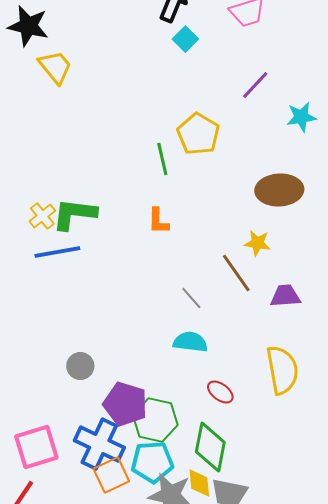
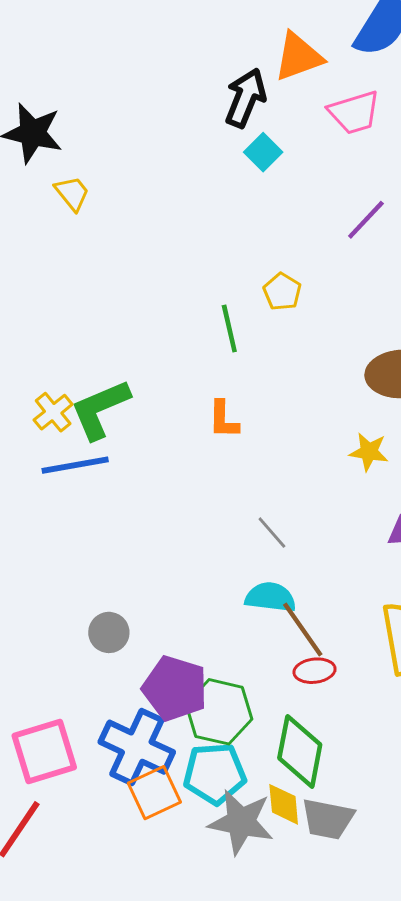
yellow trapezoid: (55, 67) -> (72, 193), size x0.7
yellow pentagon: (198, 134) -> (282, 292), size x0.6
green L-shape: (74, 214) -> (100, 409), turned -30
brown line: (236, 273) -> (303, 630), moved
red ellipse: (220, 392) -> (315, 671), turned -44

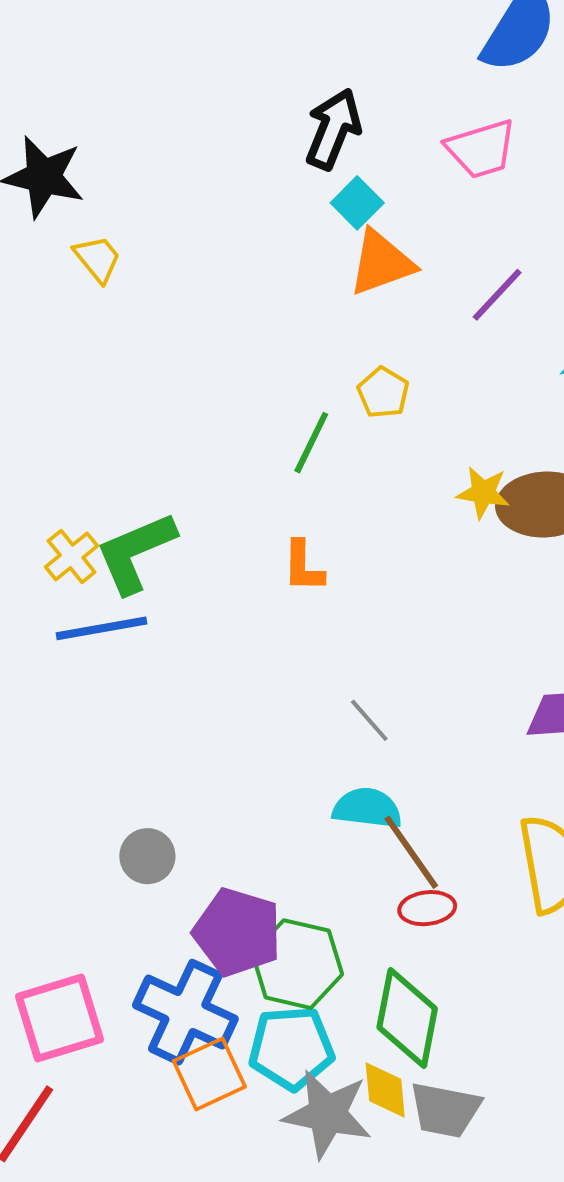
orange triangle: (298, 57) -> (381, 263), moved
green line: (229, 328) -> (311, 443), turned 39
yellow star: (369, 452) -> (483, 493), moved

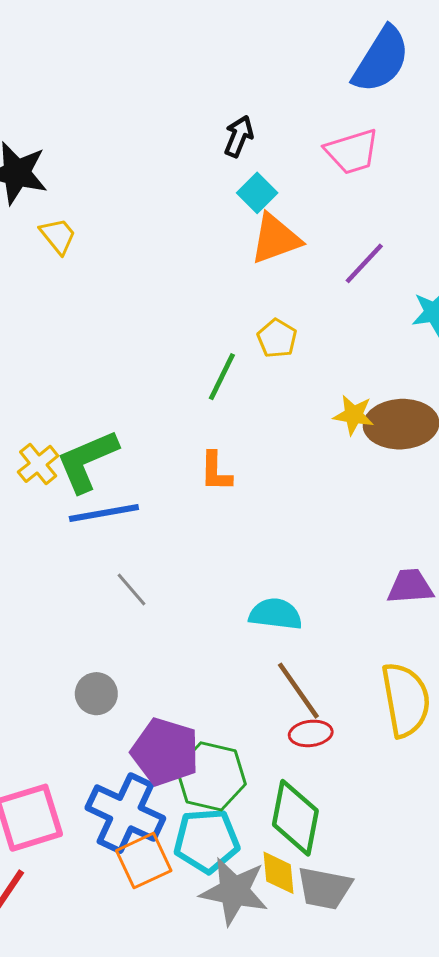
black arrow: (333, 129) -> (239, 136), size x0.7
blue line: (101, 628) -> (104, 513), moved
gray line: (369, 720) -> (132, 590), moved
cyan semicircle: (367, 808) -> (275, 614), moved

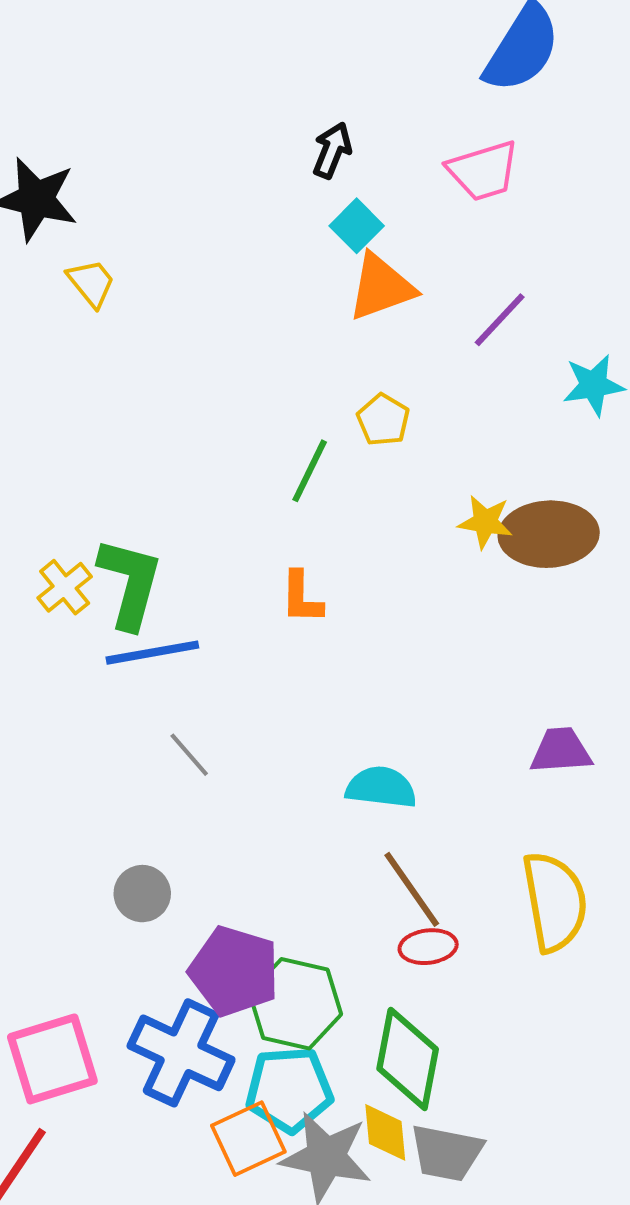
green L-shape: (87, 461) -> (130, 583), turned 128
orange square: (144, 861) -> (248, 1139), moved

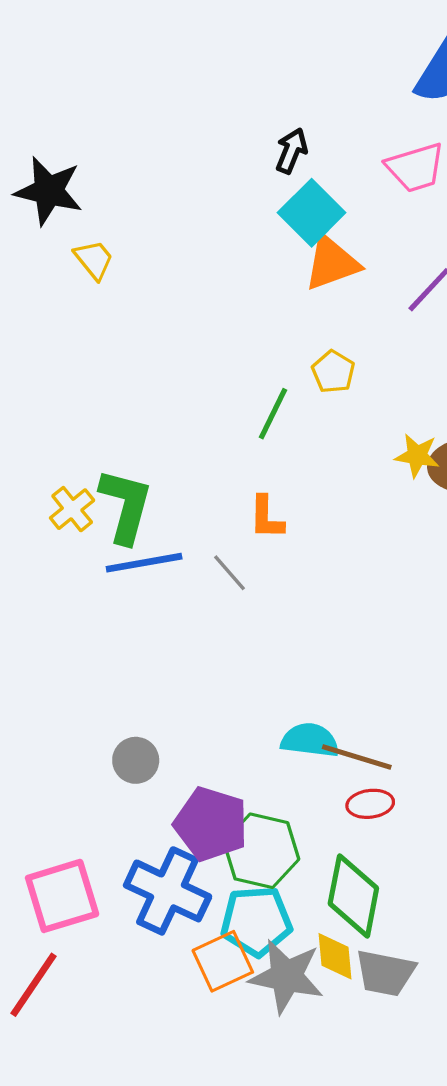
cyan square: (357, 226) -> (312, 213), size x1.5
gray line: (189, 755) -> (229, 573), moved
cyan semicircle: (381, 787) -> (310, 740), moved
brown line: (412, 889) -> (357, 757), turned -38

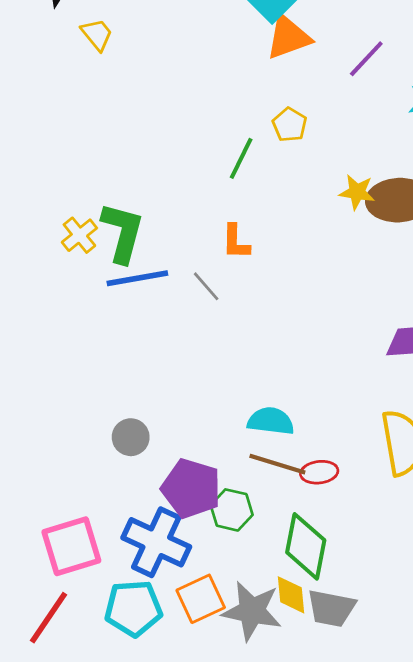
brown line: (357, 757) -> (277, 464), moved
green hexagon: (261, 851) -> (232, 510), size x0.7
cyan pentagon: (256, 921) -> (133, 608), moved

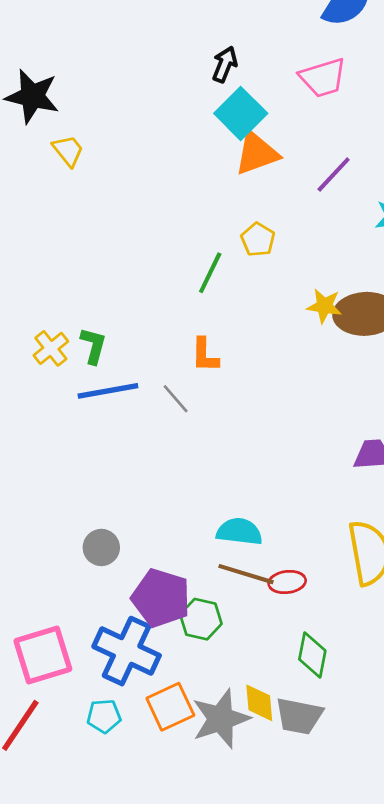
green L-shape: (123, 232) -> (93, 346), size x0.6
green diamond: (306, 546) -> (312, 655), moved, size x0.7
cyan pentagon: (133, 608) -> (104, 716), size x0.6
gray star: (252, 611) -> (221, 719), turned -30

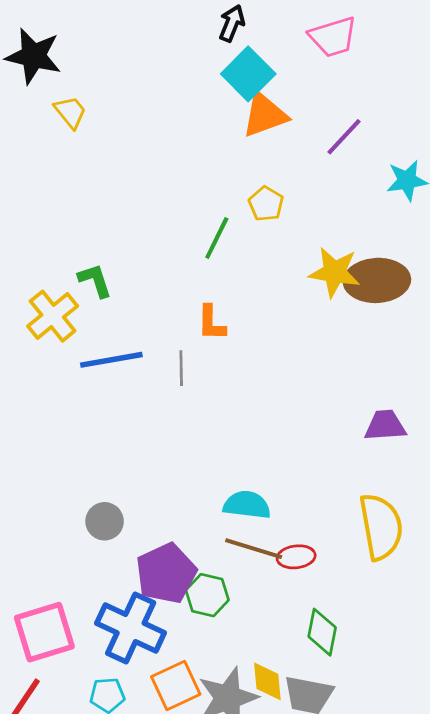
yellow star: (324, 306) -> (334, 272), size x1.4
green L-shape: (93, 346) -> (95, 280), moved, turned -33
yellow cross: (51, 348) -> (53, 316), size x1.4
gray line: (176, 399) -> (181, 368), turned 40
purple pentagon: (161, 598) -> (166, 573), turned 30

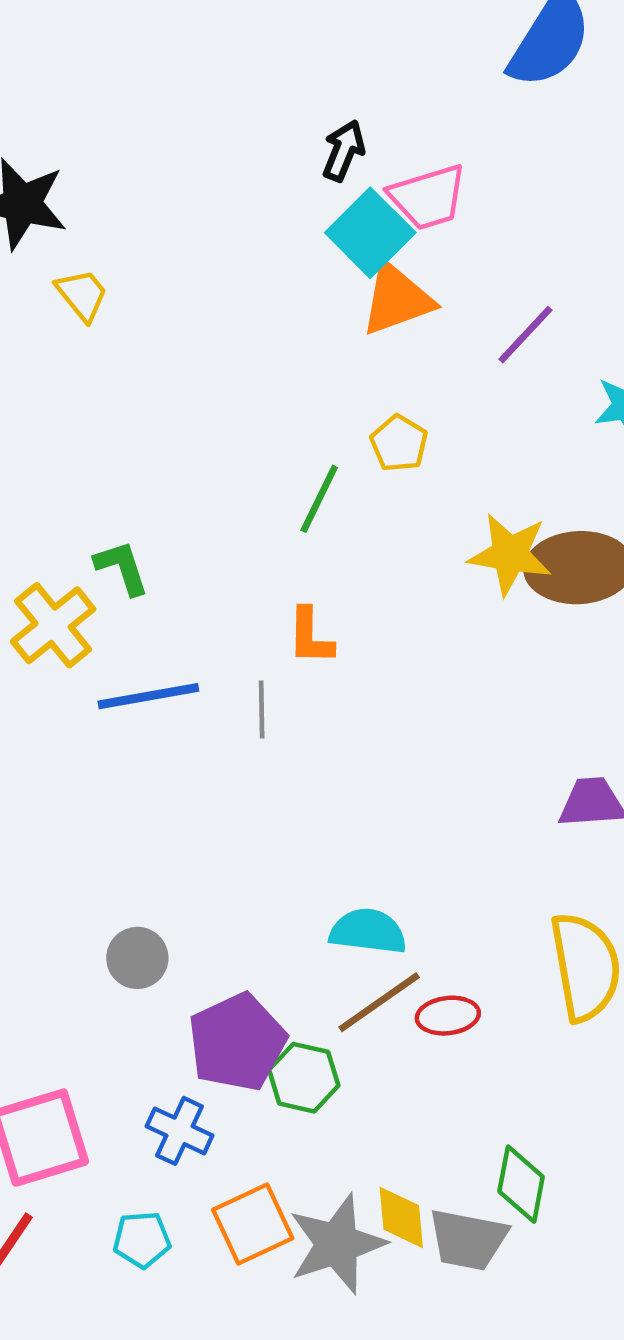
pink trapezoid: (333, 37) -> (428, 197), moved
brown line: (254, 549) -> (379, 1002), turned -52
blue cross: (131, 628) -> (179, 1131), size x0.6
green diamond: (322, 632) -> (521, 1184), moved

